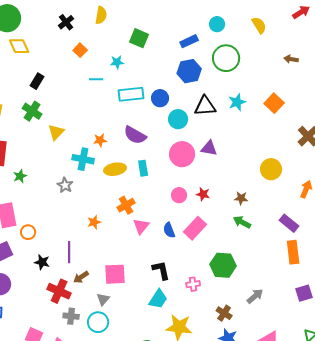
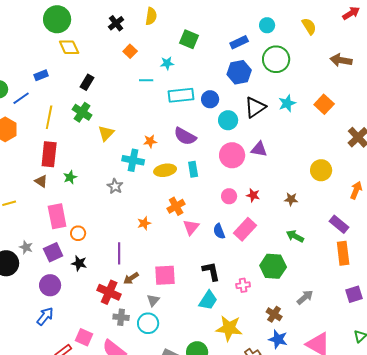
brown arrow: (291, 59) -> (341, 60), size x1.5
black triangle: (205, 106) -> (255, 107), turned -30
green arrow: (242, 222) -> (295, 236), moved
black star: (42, 262) -> (79, 263), moved

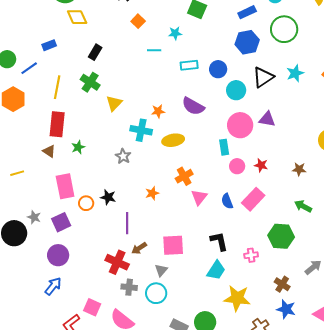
cyan rectangle: (181, 95) -> (189, 65), size x0.7
cyan rectangle: (193, 169) -> (224, 147), moved
black star: (79, 263) -> (108, 197), moved

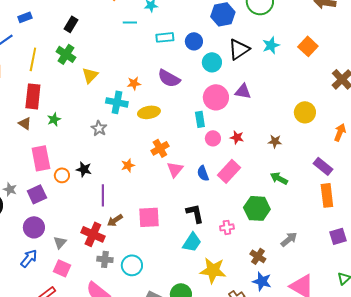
gray triangle: (161, 270) -> (60, 242), moved
pink square: (92, 307) -> (62, 268), moved

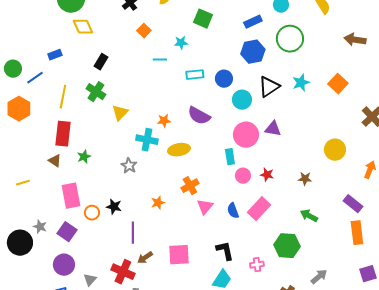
purple square: (37, 194) -> (67, 232), turned -30

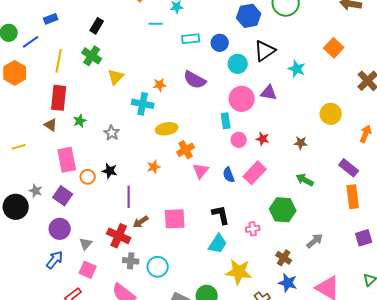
cyan star: (301, 83) -> (297, 69), moved, turned -30
yellow ellipse: (179, 150) -> (167, 129), moved
gray star: (129, 166) -> (112, 133), moved

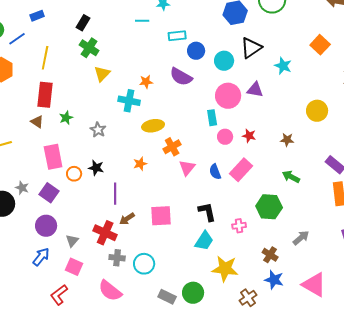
blue circle: (220, 43) -> (196, 51), moved
green cross: (92, 56) -> (89, 48), moved

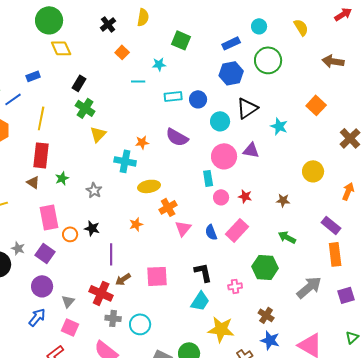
blue circle: (196, 51) -> (198, 99), moved
gray arrow: (301, 238) -> (309, 287), moved, size x1.5

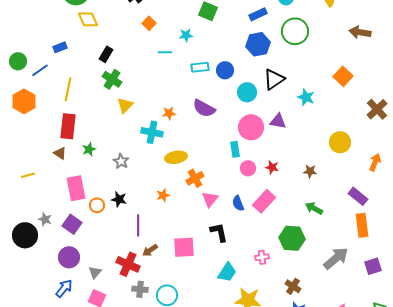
black L-shape: (203, 272) -> (219, 232), moved

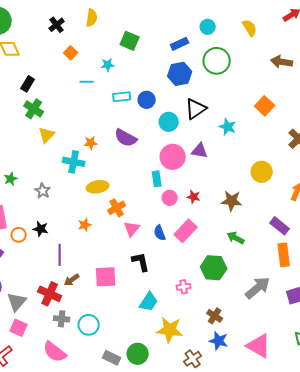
brown star: (310, 171) -> (232, 201), size x1.5
gray triangle: (95, 272) -> (17, 302), size x1.5

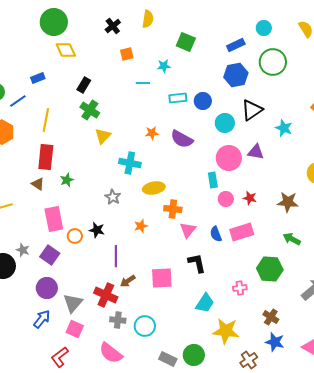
orange square: (71, 53) -> (127, 54), turned 32
orange star: (91, 143) -> (152, 133), moved
gray star: (43, 191) -> (113, 197), moved
orange cross: (117, 208) -> (173, 209), turned 36
pink rectangle: (186, 231) -> (242, 232), turned 30

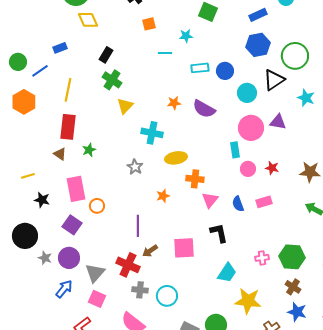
green circle: (273, 62) -> (295, 56), moved
black star: (97, 230) -> (42, 200), moved
pink rectangle: (242, 232) -> (264, 202), size x0.7
gray star: (23, 250) -> (45, 258), moved
green hexagon: (270, 269) -> (292, 257), moved

